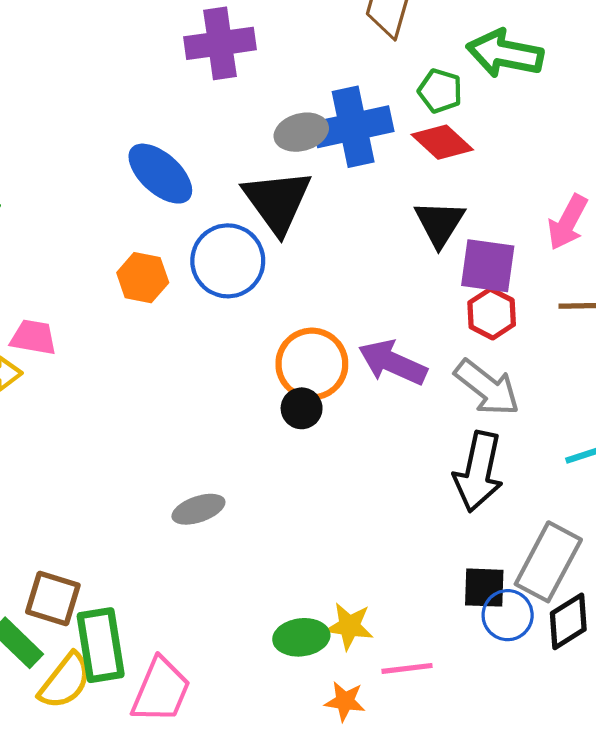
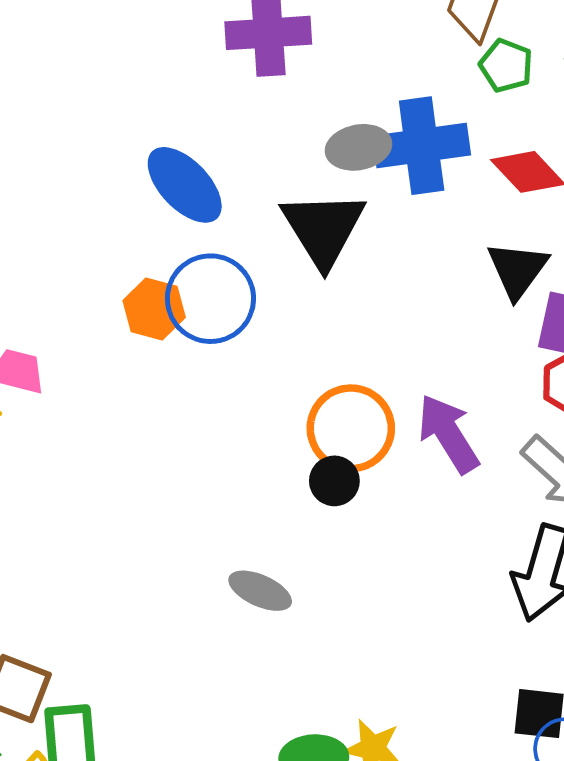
green pentagon: (440, 91) -> (506, 66), moved
blue circle: (228, 261) -> (210, 299), moved
purple arrow: (393, 362) -> (448, 434), turned 30
gray ellipse: (198, 509) -> (260, 591), moved, turned 39

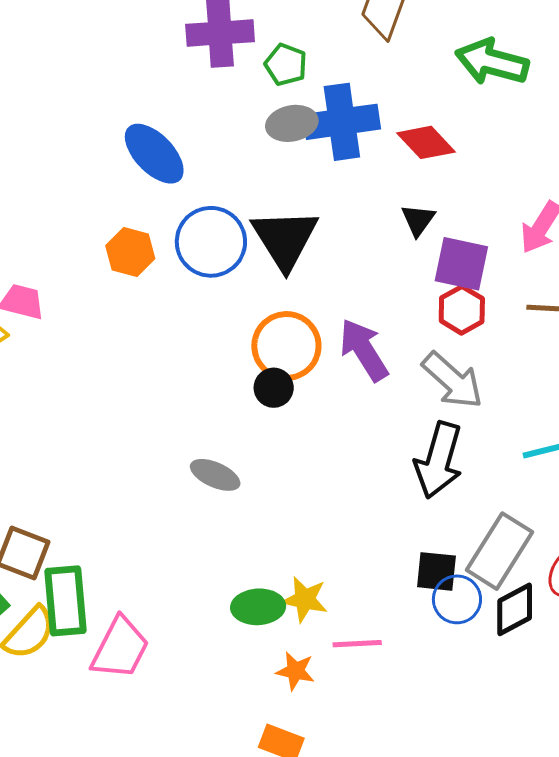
green pentagon: (506, 66) -> (286, 65), moved
black triangle: (323, 229) -> (285, 239), moved
black triangle: (517, 270) -> (418, 220), size x0.7
blue circle: (210, 299) -> (211, 242), moved

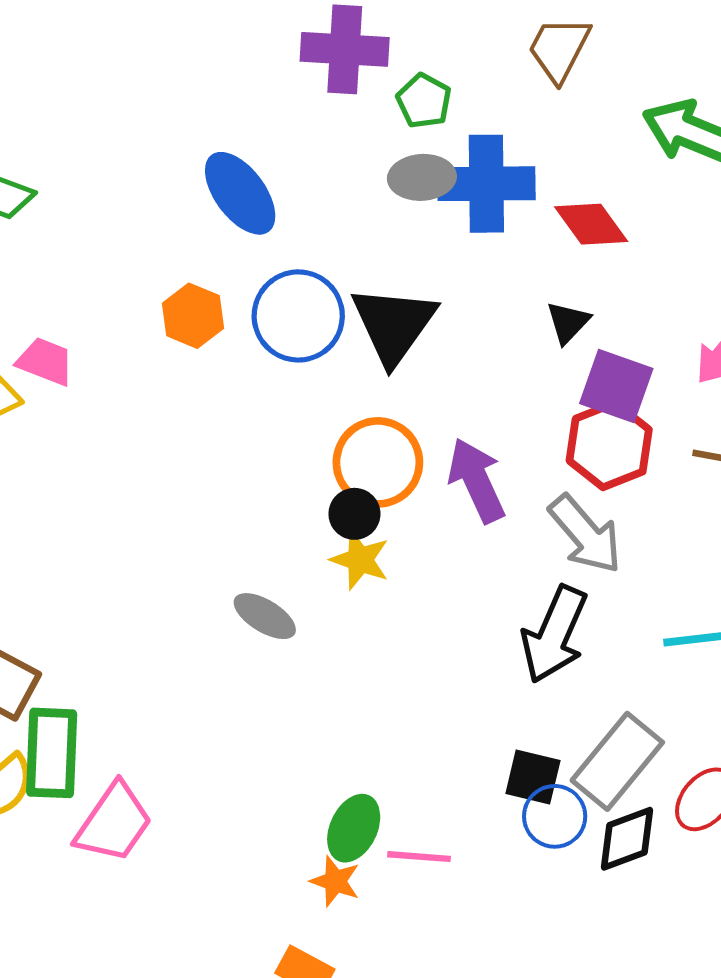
red hexagon: (462, 310) -> (609, 445), size x1.4
yellow star: (305, 599) -> (360, 560), moved
green ellipse: (258, 607) -> (354, 828), moved, turned -69

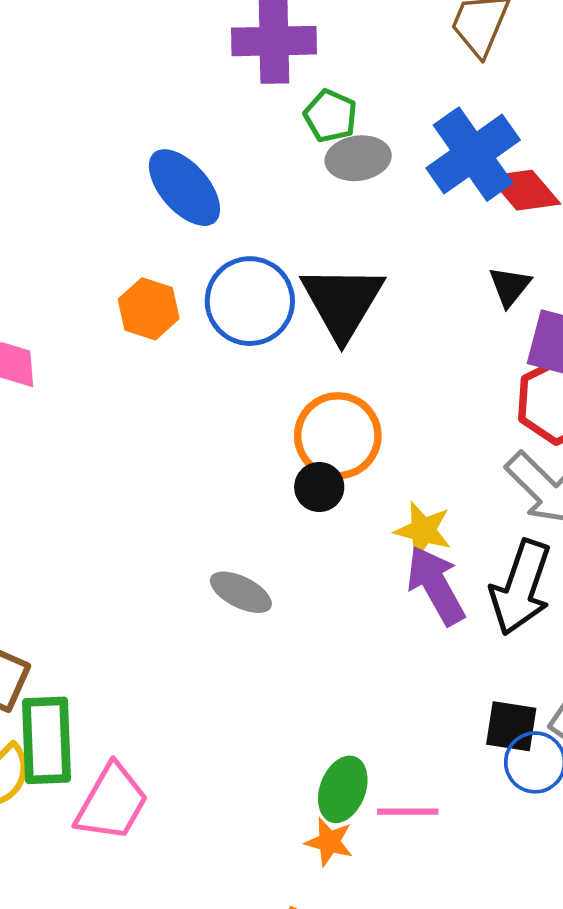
green pentagon: (424, 101) -> (330, 116), moved
blue cross: (486, 184) -> (473, 154), moved, turned -30
purple arrow: (477, 480) -> (436, 585), moved
yellow star: (360, 560) -> (423, 530), moved

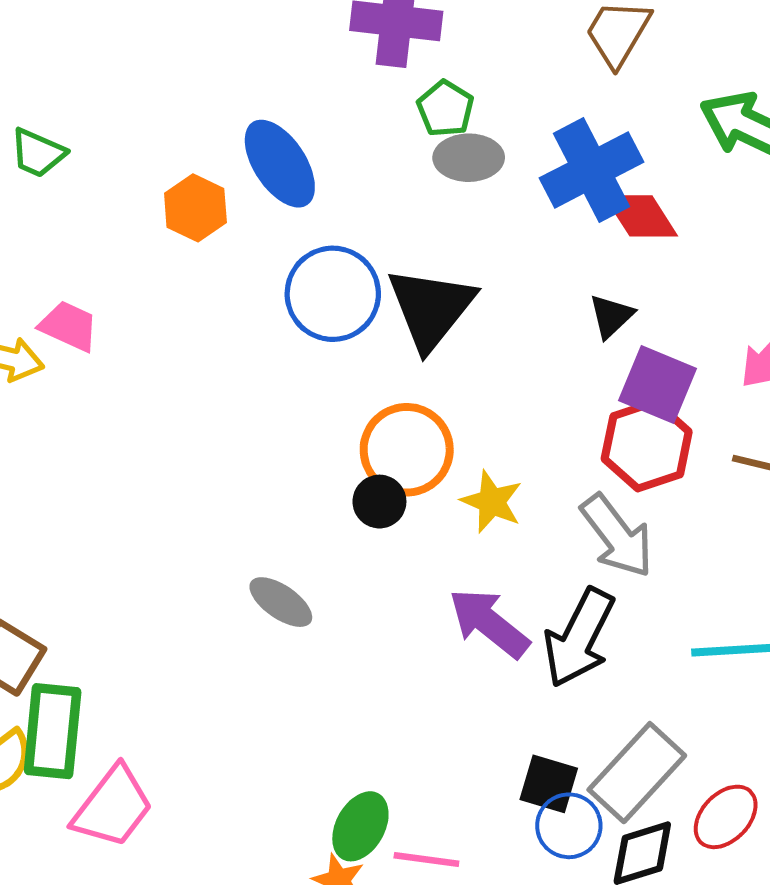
orange hexagon: (149, 309) -> (195, 208), moved
yellow star: (423, 530) -> (492, 502), moved
purple arrow: (436, 585) -> (489, 623), turned -30

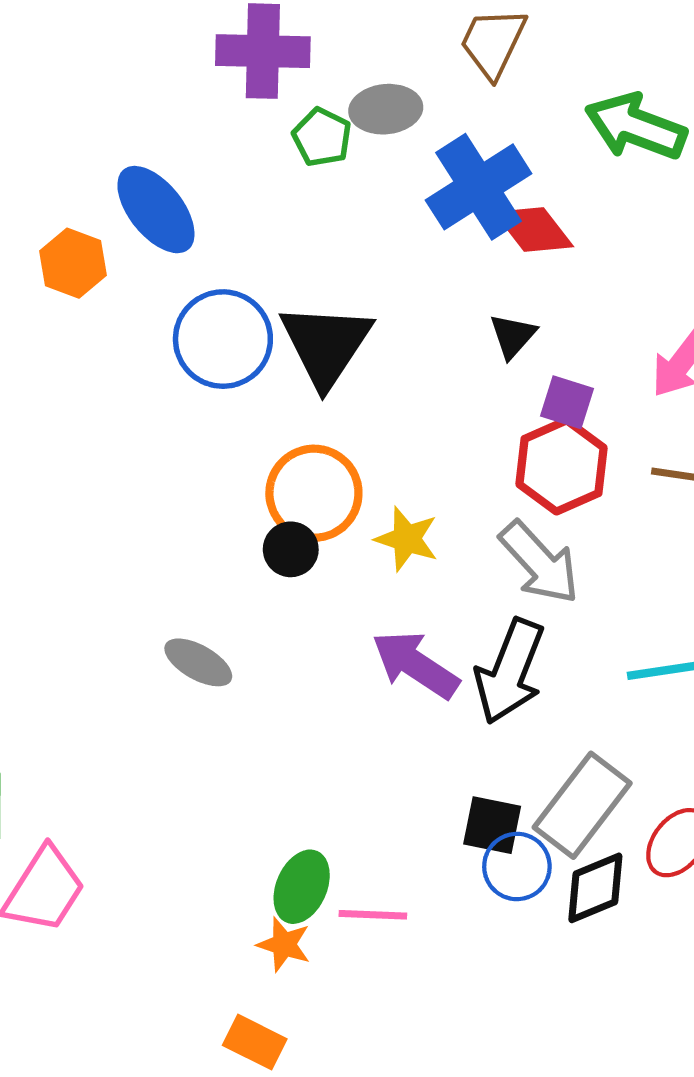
gray ellipse: (469, 158) -> (386, 109), moved
purple square: (658, 384) -> (567, 402), size x0.7

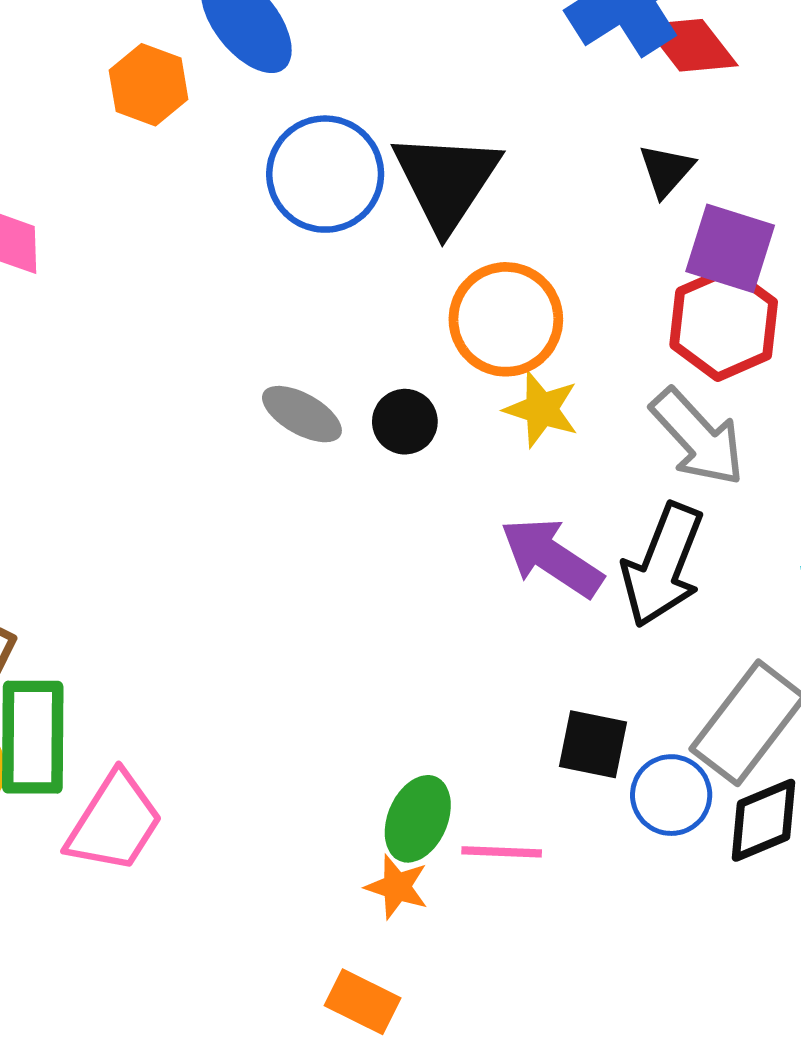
purple square: (567, 402) -> (730, 248), size x1.4
orange circle: (314, 493) -> (506, 319), moved
gray ellipse: (198, 662) -> (302, 414), moved
black square: (492, 825) -> (593, 744), moved

